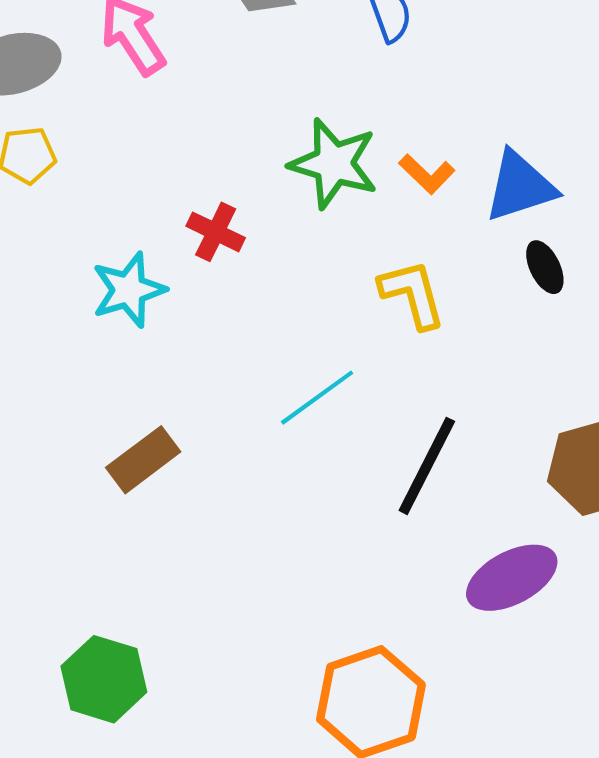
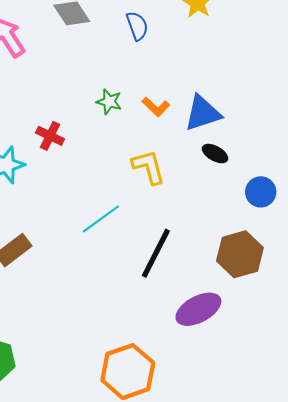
green star: (334, 164) -> (109, 102), size x0.6
black ellipse: (545, 267) -> (215, 154), turned -35

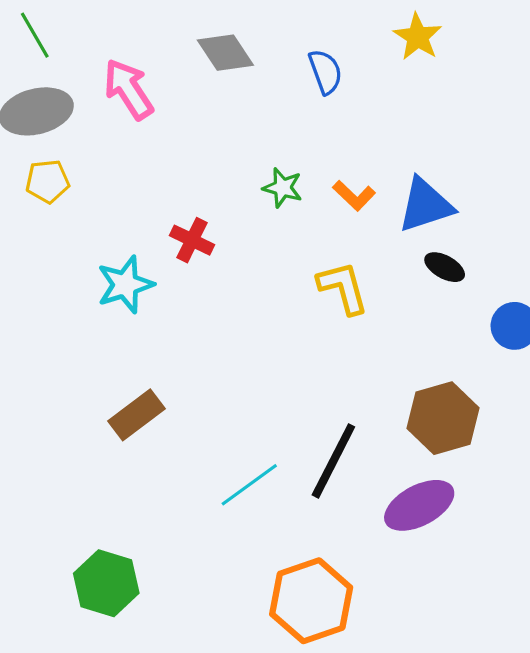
cyan line: (101, 219) -> (249, 485), moved
black line: (156, 253) -> (333, 461), moved
brown hexagon: (240, 254) -> (443, 418), moved

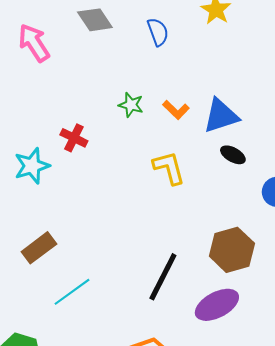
cyan line: (249, 485) -> (72, 292), moved

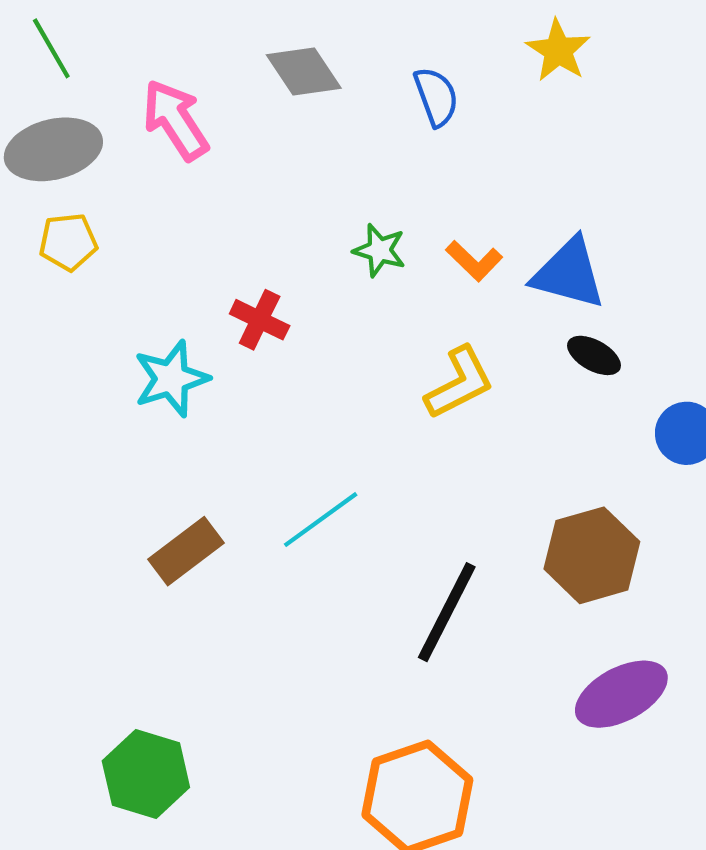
blue triangle: (221, 116) -> (569, 273), turned 33
yellow L-shape: (169, 168) -> (459, 383), turned 78
cyan line: (72, 292) -> (321, 520), moved
purple ellipse: (217, 305) -> (621, 694), moved

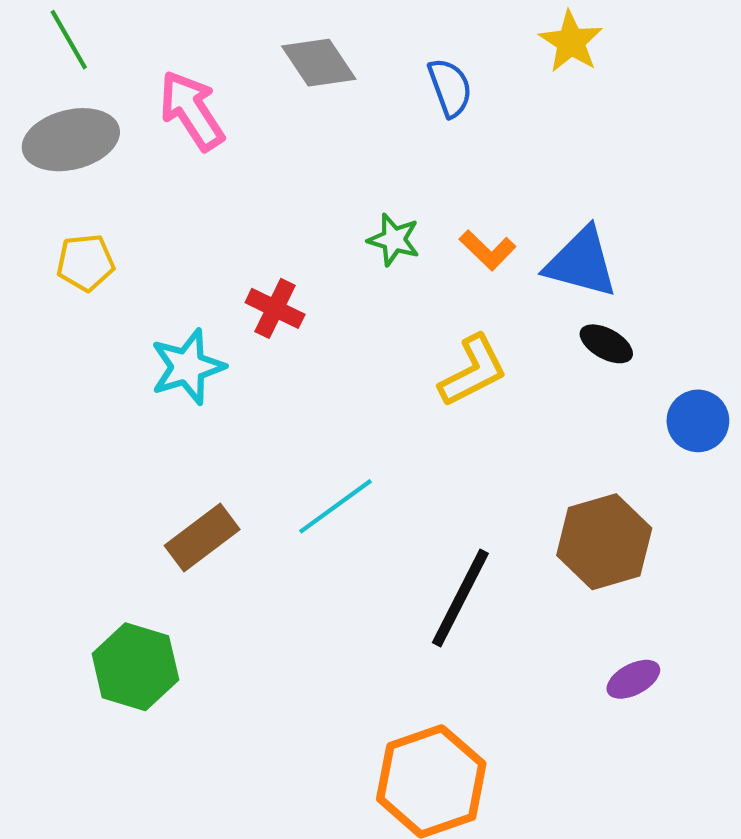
yellow pentagon: (68, 242) -> (85, 263), moved
purple ellipse: (621, 694) -> (633, 679), size x0.6
green hexagon: (146, 774) -> (135, 667), moved

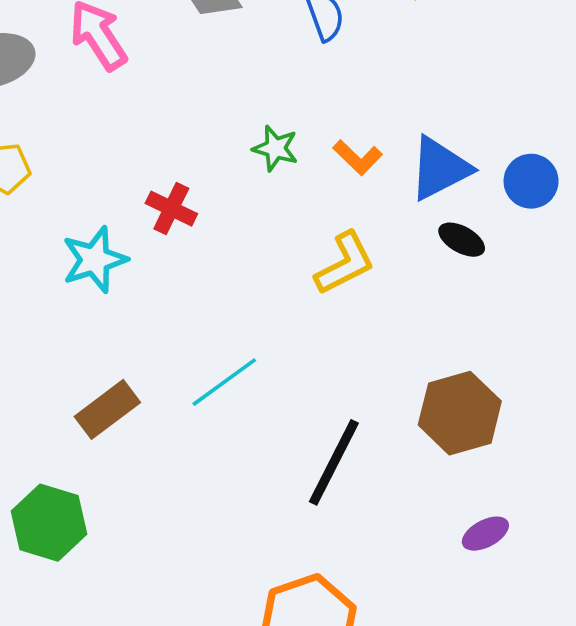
blue triangle: (581, 263) -> (440, 168), turned -42
blue circle: (698, 421) -> (531, 181), moved

